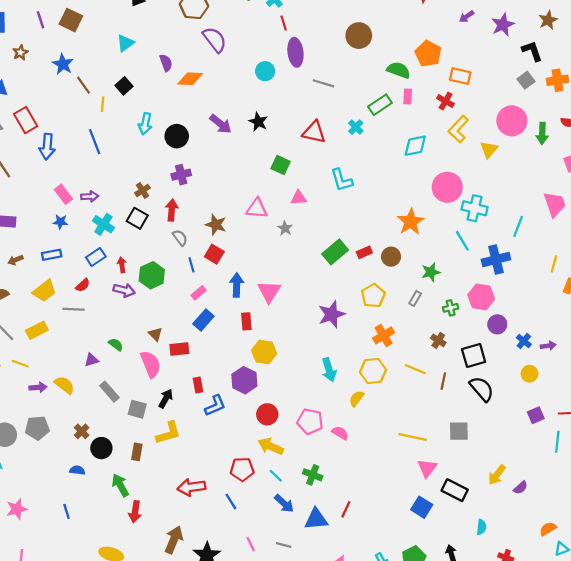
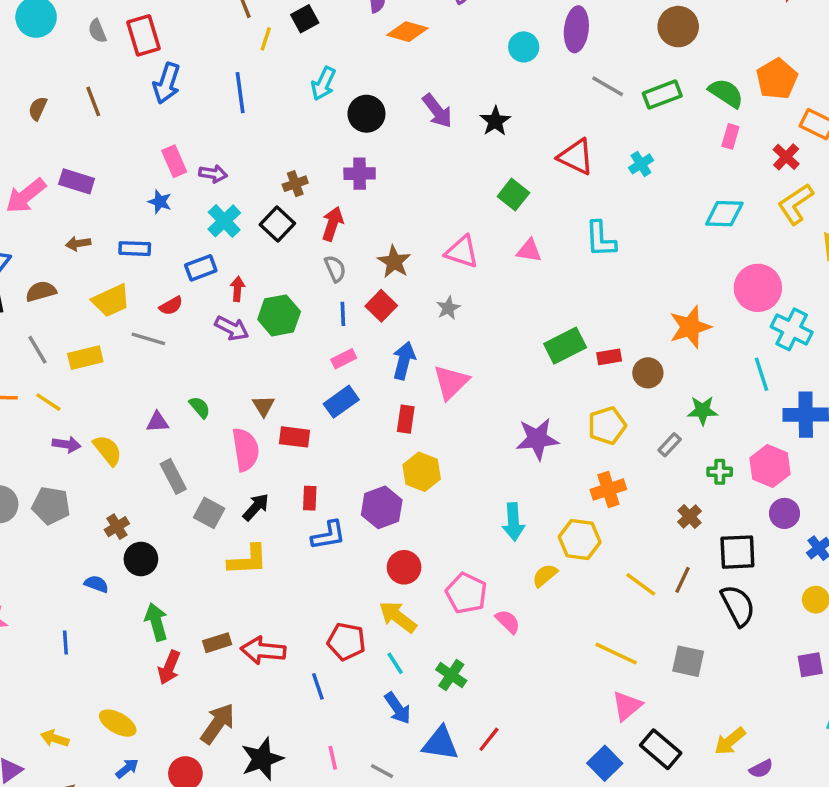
green rectangle: (380, 105) -> (662, 95), moved
gray star: (285, 228) -> (448, 308), moved
yellow line: (415, 369) -> (641, 584), moved
brown rectangle: (137, 452) -> (217, 643), moved, turned 49

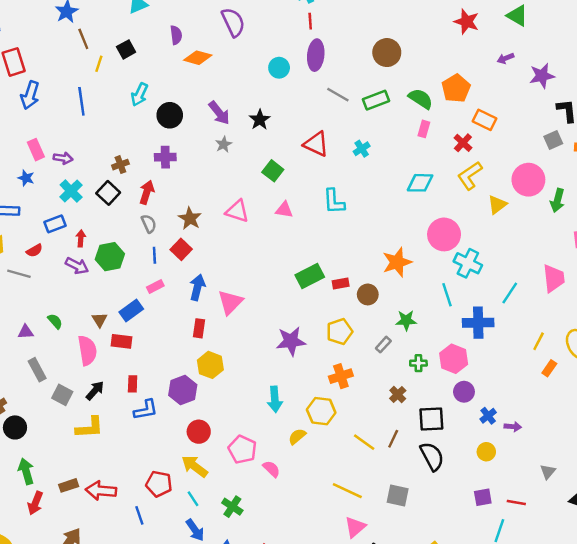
gray star: (448, 308) -> (224, 144), moved
blue rectangle: (341, 402) -> (131, 311), moved

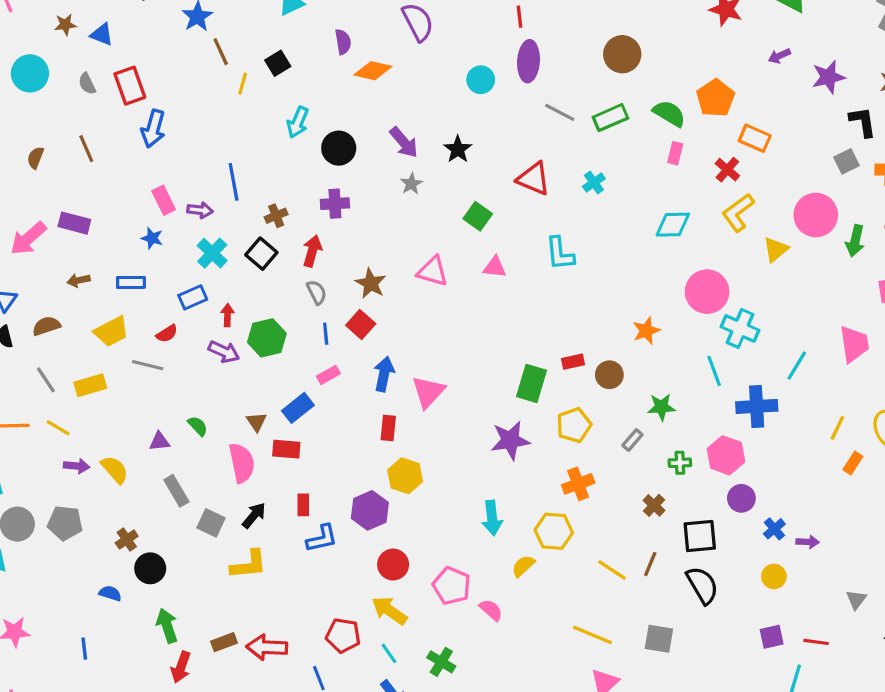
blue line: (81, 101) -> (234, 182), moved
orange star: (397, 262) -> (646, 331), size x0.7
green rectangle: (310, 276) -> (531, 383), moved, turned -44

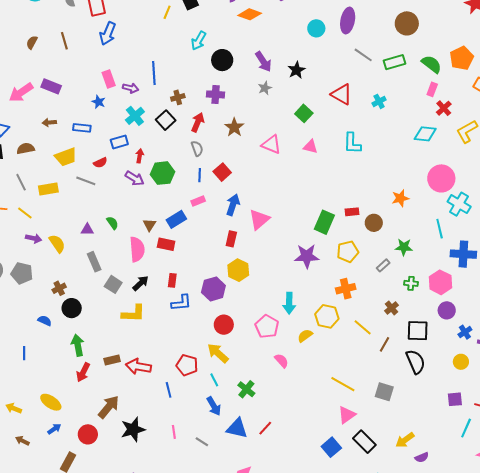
red cross: (727, 170) -> (444, 108), moved
brown star: (371, 283) -> (234, 127), moved
yellow line: (612, 570) -> (363, 327), moved
pink pentagon: (452, 586) -> (267, 326), moved

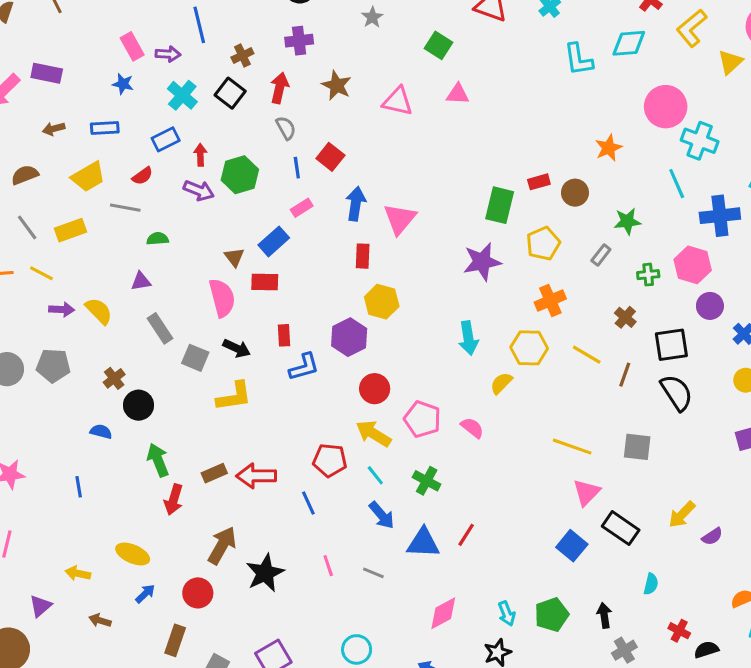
cyan L-shape: (352, 143) -> (578, 59), moved
green semicircle: (112, 223) -> (158, 239), moved, turned -48
black arrow: (141, 283) -> (237, 348), turned 78
pink pentagon: (267, 326) -> (422, 419), moved

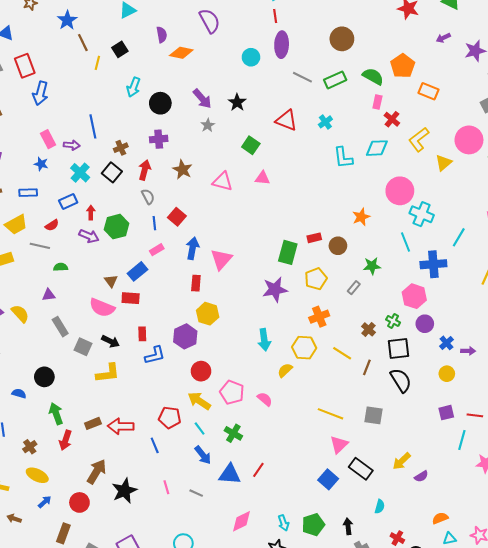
green cross: (648, 275) -> (393, 321), moved, turned 32
pink semicircle: (222, 298) -> (102, 308), turned 125
brown cross: (114, 378) -> (30, 447), moved

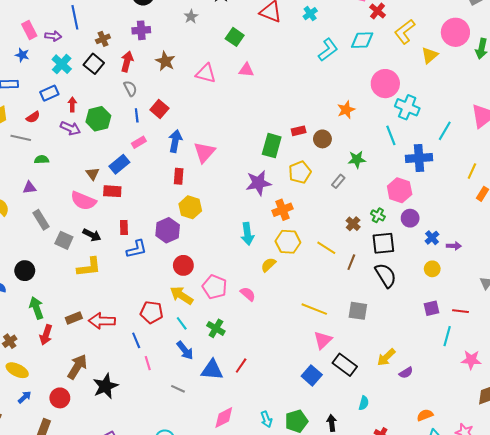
cyan L-shape: (343, 158) -> (328, 50), turned -120
orange cross: (319, 317) -> (282, 210), moved
pink line: (166, 487) -> (148, 363), moved

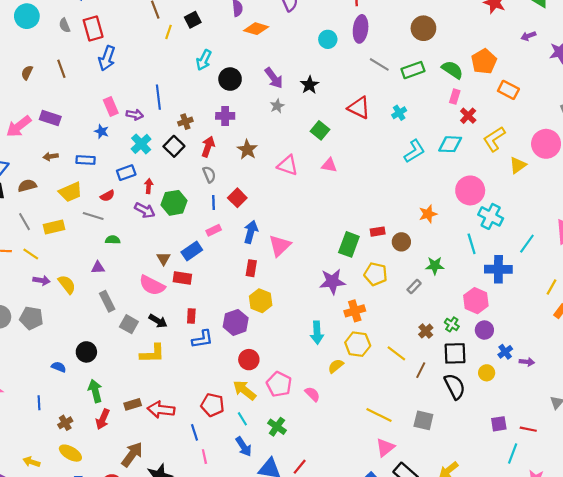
yellow pentagon: (300, 172) -> (376, 274), turned 30
yellow circle: (432, 269) -> (487, 373), moved

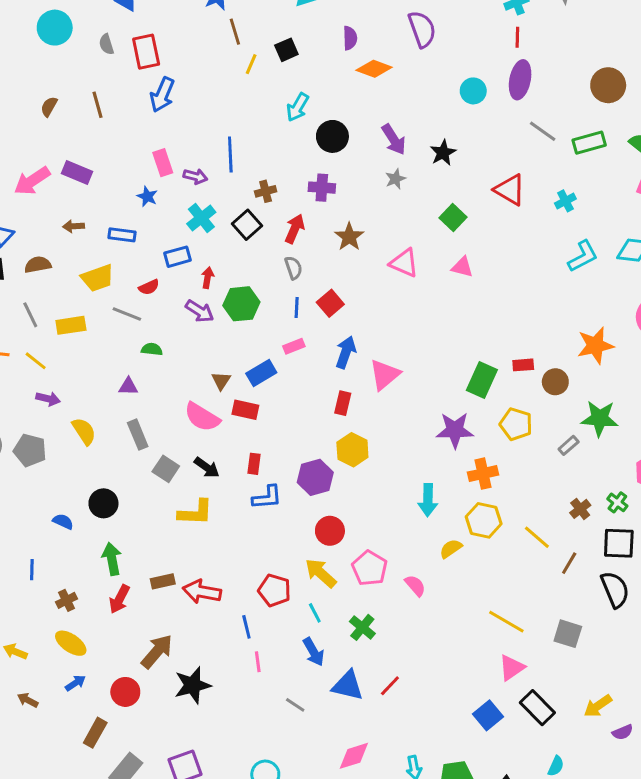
orange star: (428, 214) -> (595, 345), size x1.4
green star: (435, 266) -> (600, 418), size x1.4
yellow semicircle: (67, 284) -> (84, 431), moved

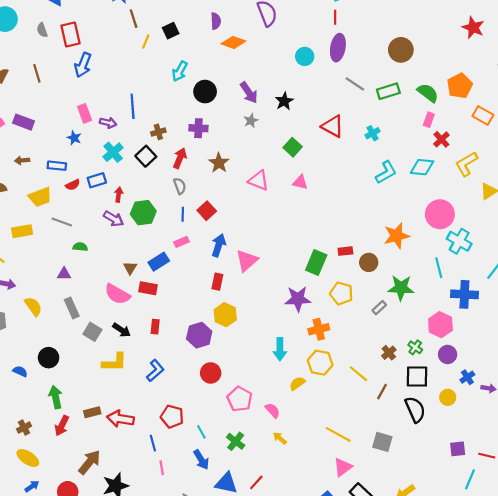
red semicircle: (149, 287) -> (73, 185), moved
blue L-shape: (267, 497) -> (155, 371), moved, turned -35
yellow arrow: (321, 573) -> (280, 438), moved, size x0.6

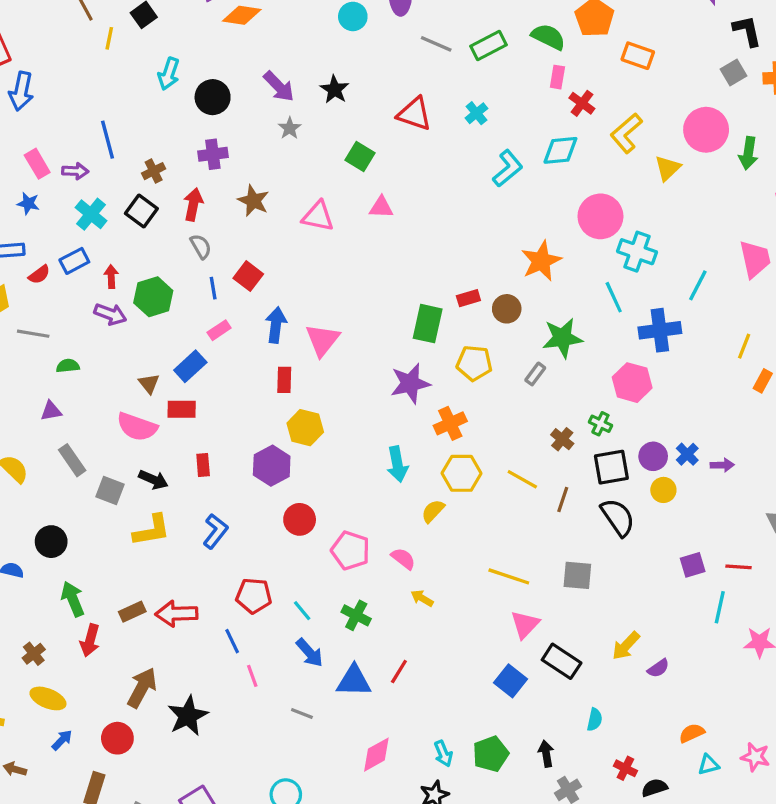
purple circle: (448, 354) -> (653, 456), moved

